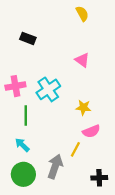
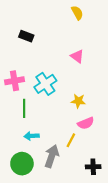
cyan arrow: (22, 145) -> (32, 136), moved, turned -48

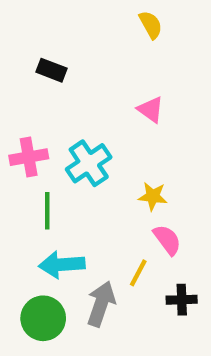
pink semicircle: (86, 123) -> (167, 240), turned -105
cyan arrow: (32, 136) -> (62, 265), size x1.5
black cross: (93, 167) -> (182, 300), moved

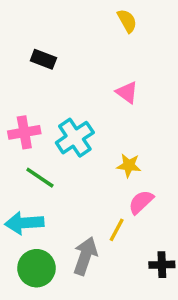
green line: (47, 211) -> (40, 178), turned -56
pink semicircle: (167, 240) -> (141, 202), turned -96
cyan arrow: (62, 265) -> (24, 223), moved
black cross: (182, 300) -> (162, 265), moved

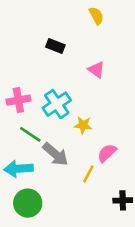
black rectangle: (43, 59) -> (55, 46), moved
yellow star: (129, 165) -> (83, 125), moved
gray arrow: (85, 256) -> (55, 154), moved, turned 112

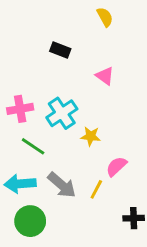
gray arrow: (55, 154) -> (62, 185), moved

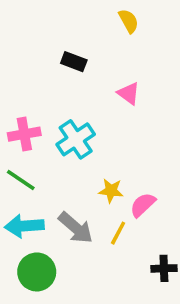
yellow star: (91, 136) -> (111, 191), moved
green line: (33, 146) -> (21, 180), moved

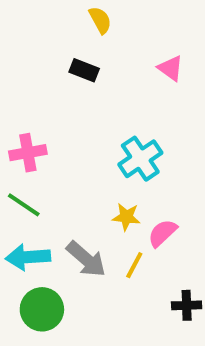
yellow semicircle: (129, 21) -> (100, 20), moved
pink triangle: (129, 93) -> (171, 68), moved
cyan cross: (76, 139) -> (140, 159), moved

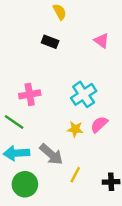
pink cross: (28, 153) -> (30, 94), moved
pink semicircle: (162, 233) -> (99, 124), moved
yellow line: (134, 265) -> (75, 175), moved

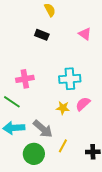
cyan cross: (84, 94) -> (70, 79), turned 30
green circle: (25, 184) -> (34, 154), moved

